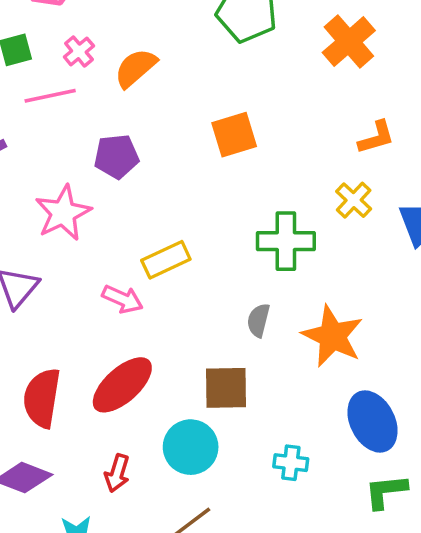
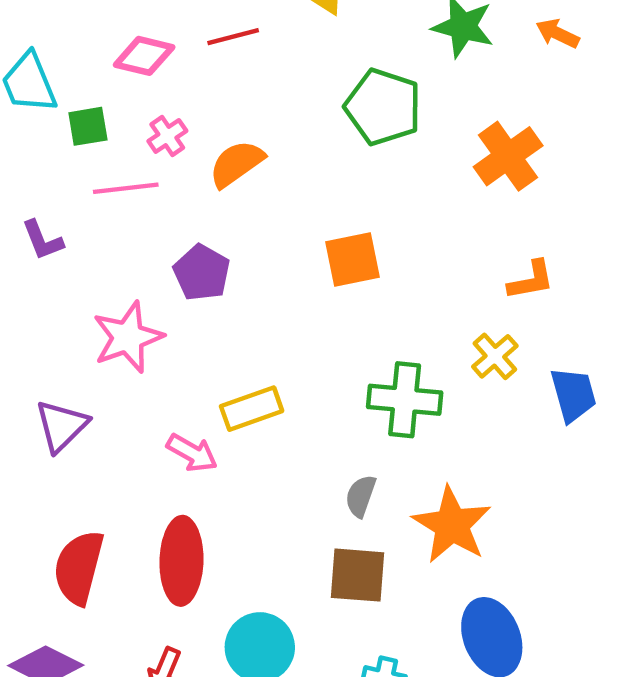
purple pentagon: (116, 156) -> (202, 273), turned 30
red ellipse: (122, 385) -> (181, 561), turned -52
brown square: (226, 388) -> (358, 575), moved

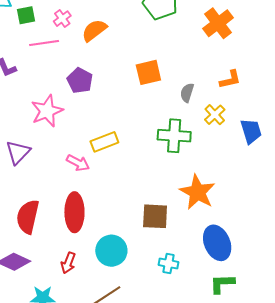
gray semicircle: (361, 496) -> (187, 93), moved

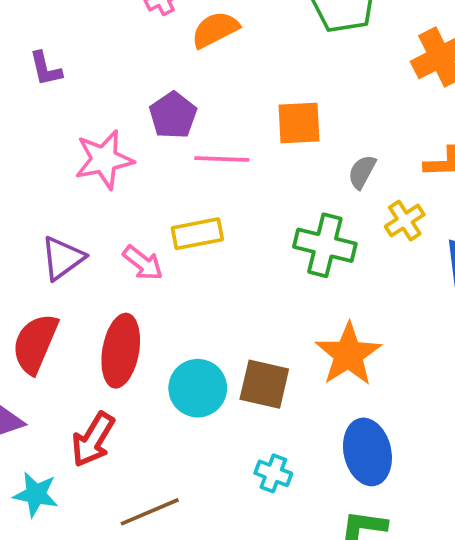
pink line: (44, 43) -> (222, 159), moved
purple triangle: (18, 152) -> (62, 258), moved
cyan circle: (111, 251) -> (198, 388), moved
red arrow: (68, 263) -> (93, 440), size x1.4

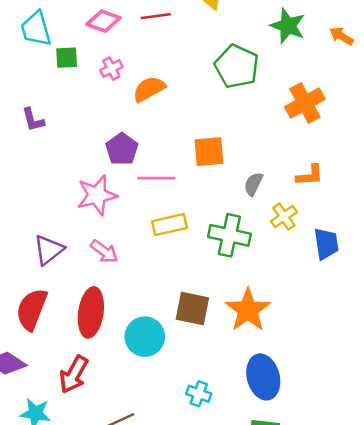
pink star: (104, 160) -> (97, 195), moved
yellow rectangle: (197, 234) -> (169, 225), moved
brown square: (264, 384) -> (192, 309), moved

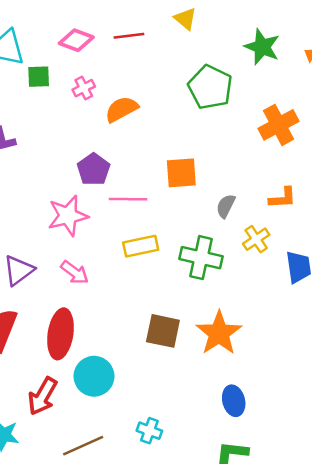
cyan circle: (145, 337) -> (94, 376), moved
blue ellipse: (263, 377) -> (234, 401), size x0.7
cyan cross: (199, 394) -> (149, 431), moved

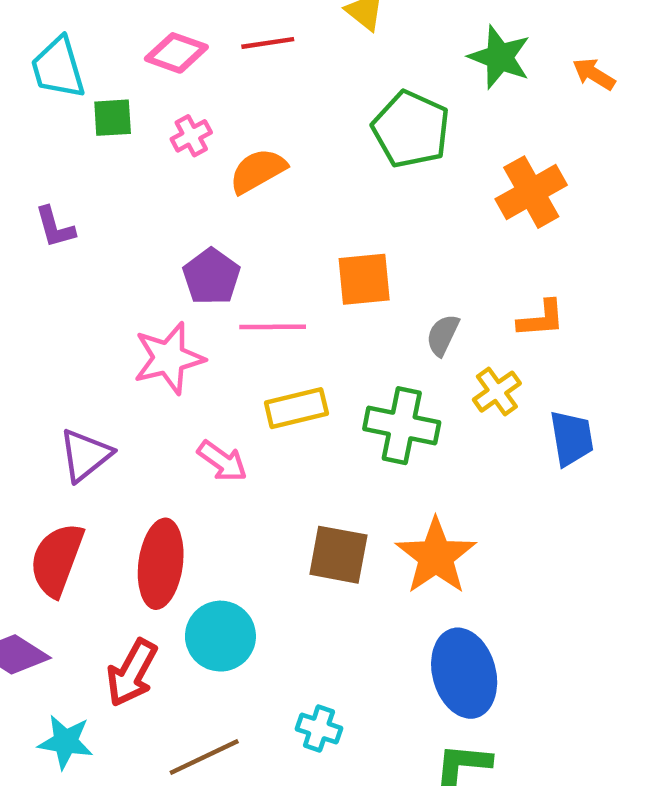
pink arrow: (75, 272) -> (222, 461), moved
blue ellipse: (234, 401) -> (464, 673), size x1.6

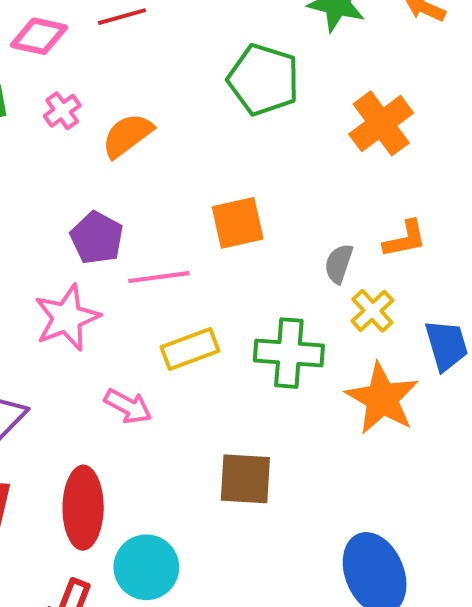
gray semicircle: (443, 335) -> (339, 264), moved
orange star: (436, 556) -> (382, 398), moved

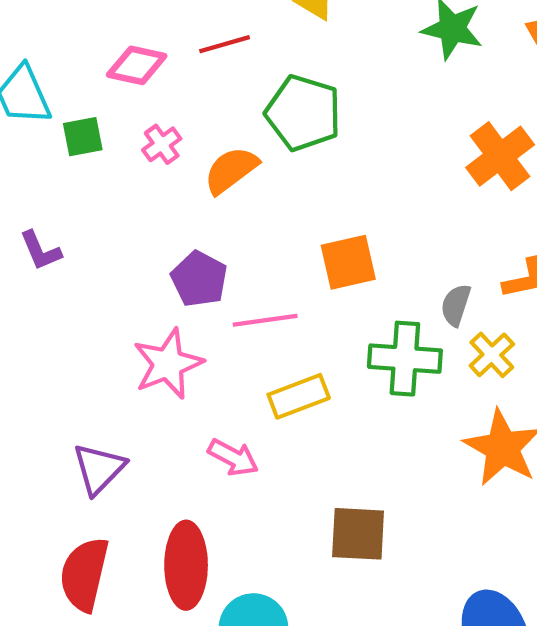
green pentagon: (263, 80) -> (303, 113), moved
green cross: (289, 353) -> (405, 359), moved

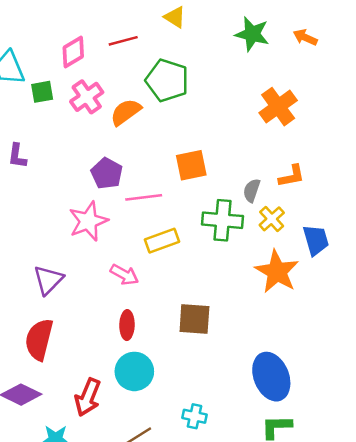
pink diamond: (137, 65) -> (73, 52), turned -44
pink cross: (162, 144) -> (87, 97), size x1.5
purple L-shape: (40, 251) -> (17, 156), turned 30
red ellipse: (186, 565) -> (127, 325), moved, size x0.6

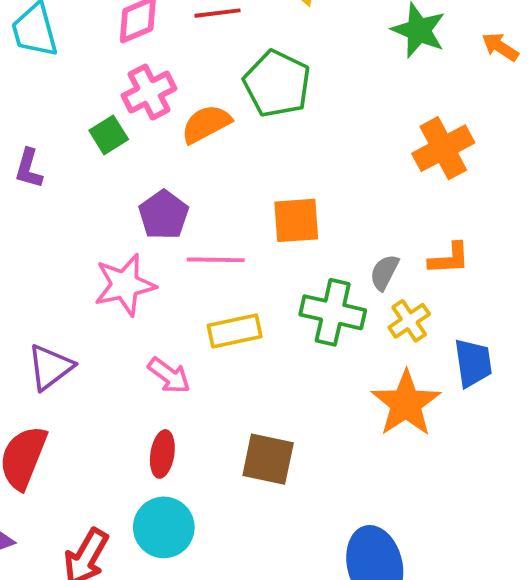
green square: (42, 92) -> (109, 135), moved, turned -30

